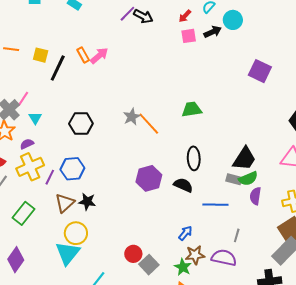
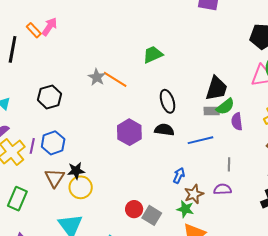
purple line: (50, 177) -> (32, 146), moved
yellow circle: (76, 233) -> (81, 187), moved
purple semicircle: (224, 258) -> (223, 189), size x0.7

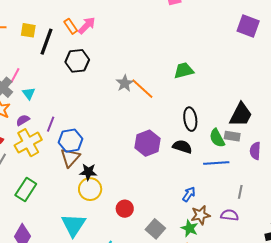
black hexagon: (49, 97) -> (77, 61), moved
green semicircle: (225, 107) -> (217, 138), moved, turned 90
purple line: (32, 146) -> (51, 124), moved
brown triangle: (55, 178) -> (70, 158), moved
red circle: (134, 209) -> (125, 209), moved

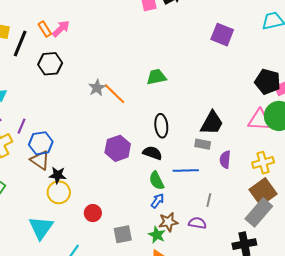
green semicircle: (217, 138) -> (157, 181), moved
brown triangle: (70, 158) -> (40, 160), turned -40
gray square: (155, 229) -> (123, 234), turned 36

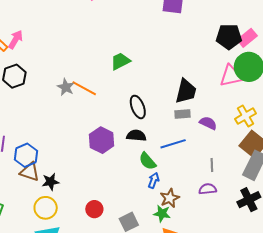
purple semicircle: (225, 160) -> (208, 123), turned 126
yellow circle: (59, 192) -> (46, 208), moved
gray line: (209, 200) -> (212, 165), moved
purple semicircle: (197, 223) -> (208, 189), moved

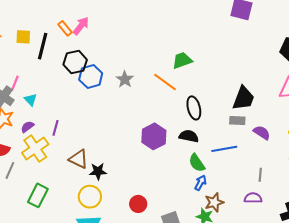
orange line: (84, 88) -> (165, 82), moved
blue hexagon: (26, 155) -> (91, 77), moved

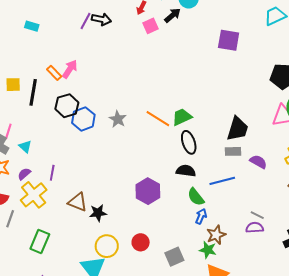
green trapezoid: (182, 60) -> (182, 117), moved
purple hexagon: (154, 136) -> (148, 191), moved
gray line: (260, 175) -> (257, 215), moved, turned -64
yellow circle: (90, 197) -> (107, 246), moved

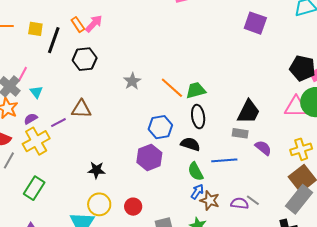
blue hexagon: (83, 119) -> (160, 127), moved
purple line: (52, 173) -> (58, 123), turned 42
brown triangle: (78, 202) -> (81, 109), moved, turned -30
purple semicircle: (255, 228) -> (240, 203), moved
brown star: (216, 235) -> (210, 200), moved, turned 30

